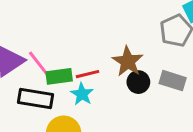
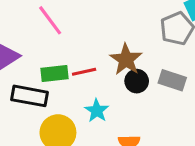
pink line: (40, 65) -> (50, 20), moved
cyan star: (82, 94) -> (97, 111), moved

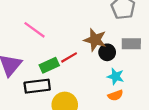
cyan star: (97, 111) -> (116, 76), moved

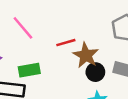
red line: (69, 57) -> (66, 43), moved

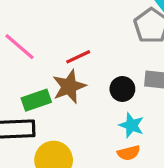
brown star: (86, 55) -> (69, 86), moved, turned 30

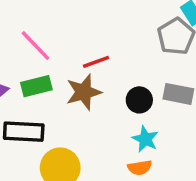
green rectangle: (36, 100) -> (36, 86), moved

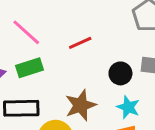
brown star: (84, 92) -> (81, 105), moved

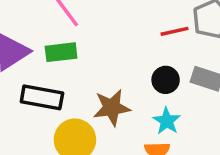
red line: (80, 43) -> (174, 31), moved

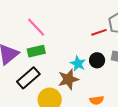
black rectangle: (42, 97) -> (28, 78), turned -45
cyan star: (167, 121) -> (78, 64), moved

